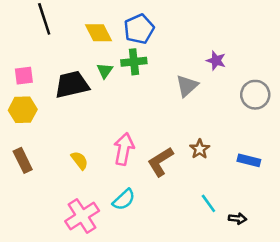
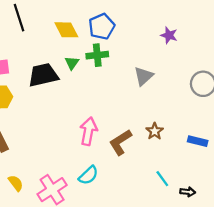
purple star: (216, 61) -> (169, 35), moved
yellow semicircle: (80, 160) -> (16, 183), moved

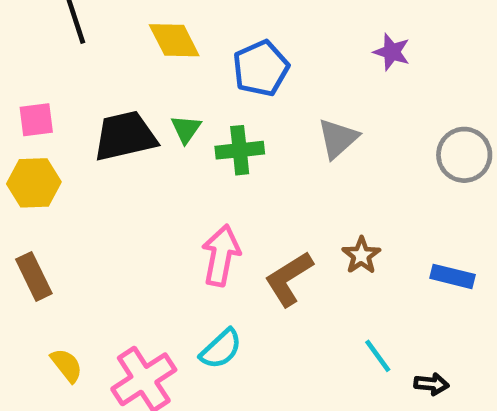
blue pentagon: (102, 26) -> (261, 68), moved
green cross: (97, 55) -> (240, 150), moved
green triangle: (72, 63) -> (186, 129), moved

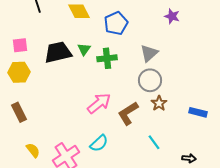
gray circle: (464, 155) -> (150, 80), moved
pink arrow: (221, 255) -> (99, 103), turned 40
cyan line: (378, 356) -> (154, 142), moved

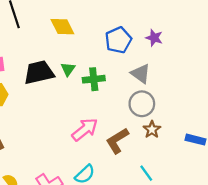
purple star: (172, 16) -> (154, 38), moved
blue pentagon: (116, 23) -> (118, 40), moved
gray triangle: (149, 53) -> (141, 74), turned -42

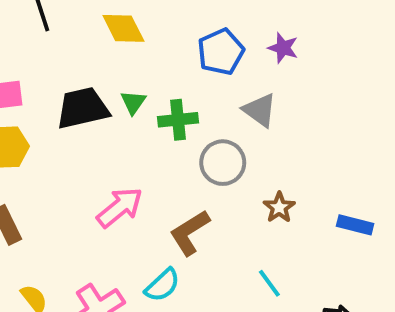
gray circle: (142, 104) -> (223, 163), moved
pink arrow: (85, 129) -> (120, 207), moved
brown L-shape: (117, 141) -> (190, 233), moved

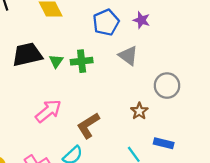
green triangle: (133, 102) -> (56, 61), moved
gray circle: (223, 163) -> (167, 86), moved
blue rectangle: (355, 225) -> (164, 143), moved

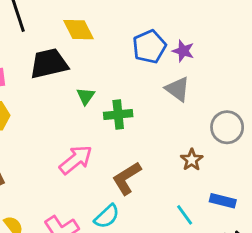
purple star: (141, 20) -> (183, 51), moved
black trapezoid: (27, 55) -> (49, 64), moved
green cross: (82, 61) -> (118, 115), moved

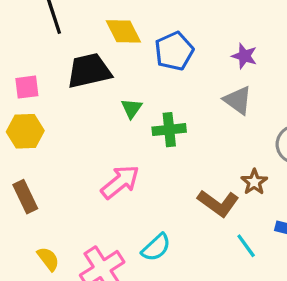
blue pentagon: (149, 47) -> (174, 51), moved
brown L-shape: (127, 178) -> (218, 203), moved, turned -112

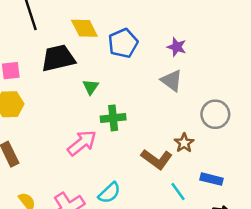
green cross: (169, 130) -> (113, 118), moved

